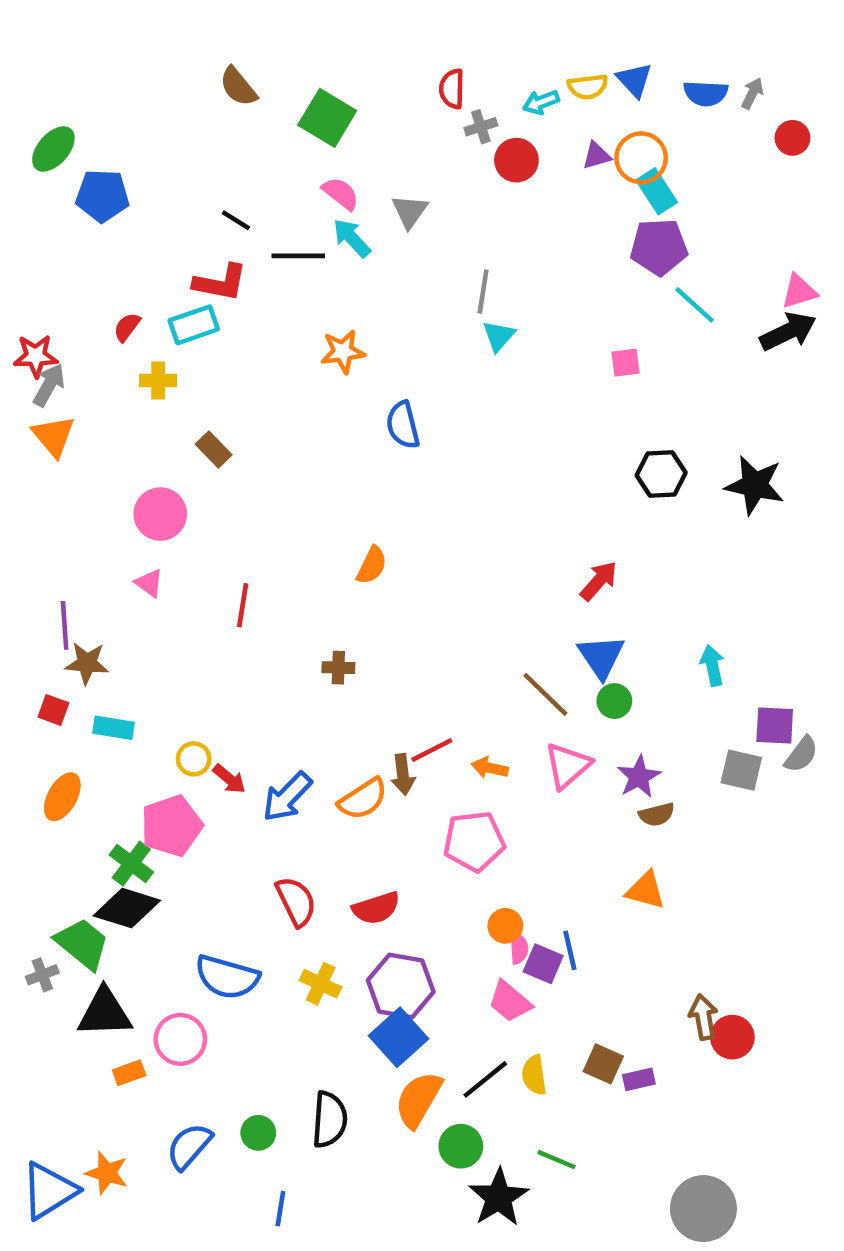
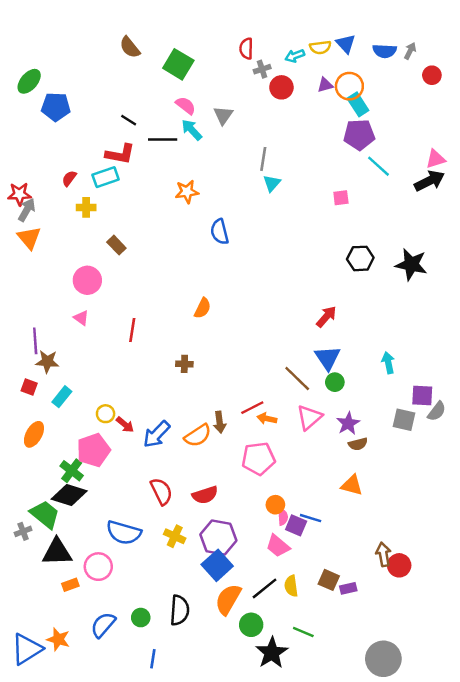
cyan rectangle: (114, 728) -> (62, 397), turned -60
red line: (432, 750) -> (252, 408), moved
blue line: (570, 950) -> (311, 518), turned -60

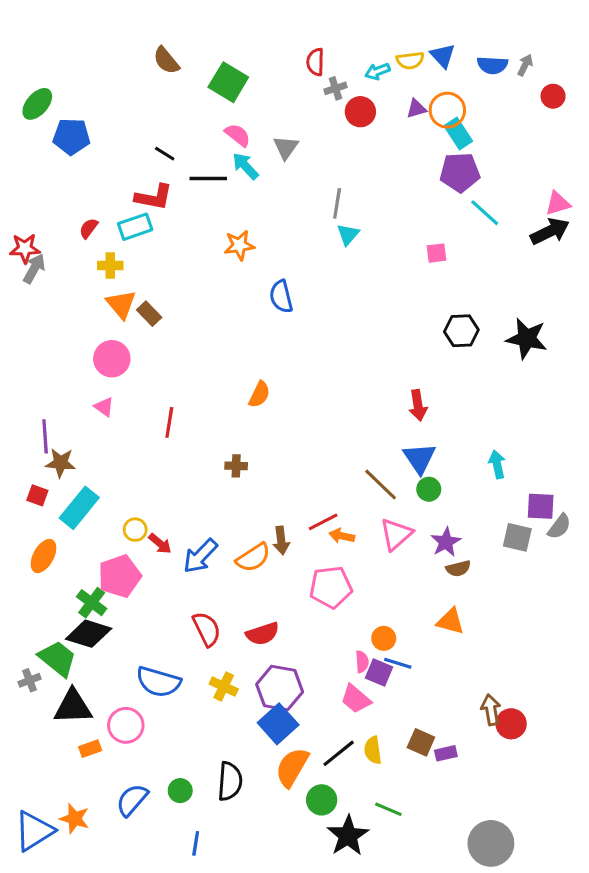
orange triangle: (29, 238) -> (121, 304), moved
red arrow: (326, 317) -> (418, 405), turned 130
cyan rectangle: (62, 397) -> (79, 508), size x1.5
orange circle: (275, 505) -> (384, 638), moved

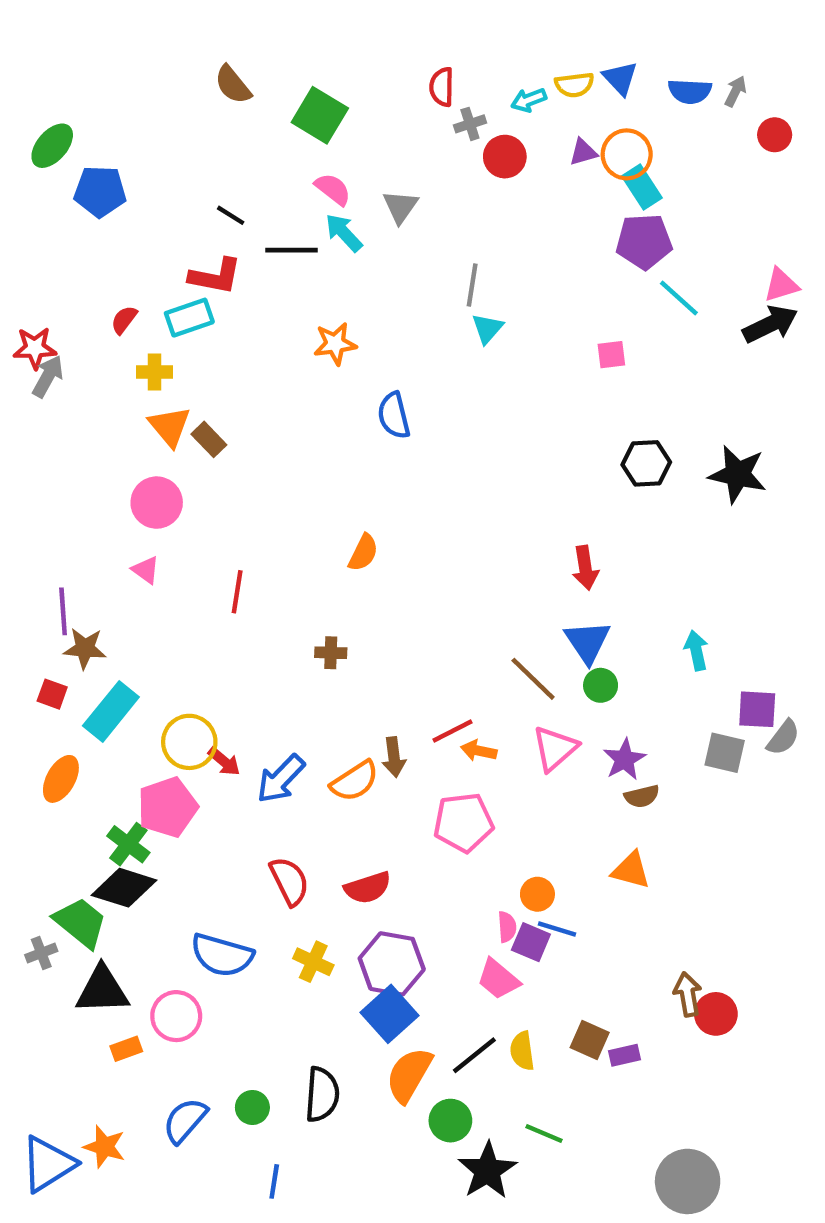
yellow circle: (135, 530) -> (189, 742), size x1.6

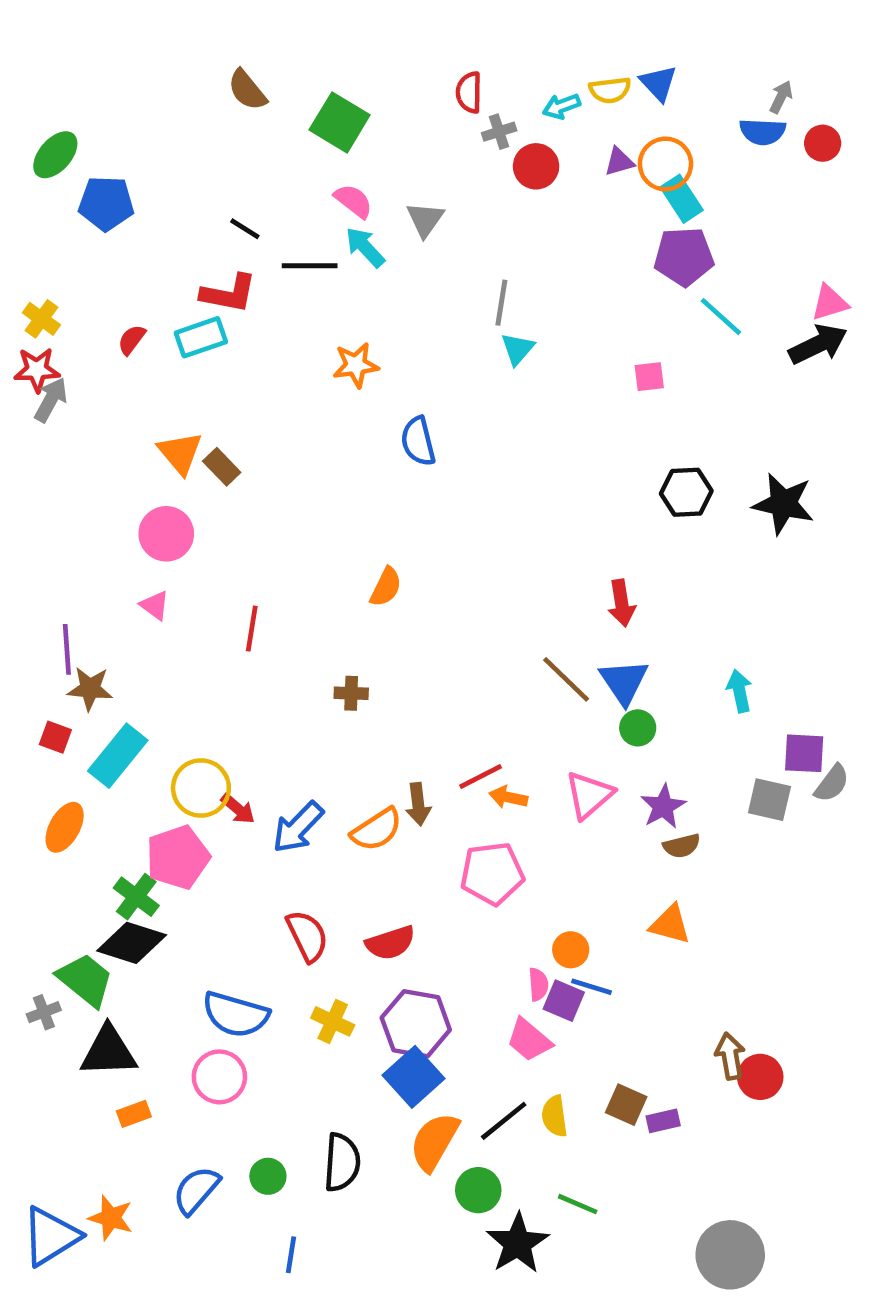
blue semicircle: (690, 91) -> (763, 132), moved
yellow cross: (154, 372) -> (41, 319), moved, turned 36
brown line: (533, 679) -> (566, 679), moved
pink circle: (176, 1016) -> (219, 1077), moved

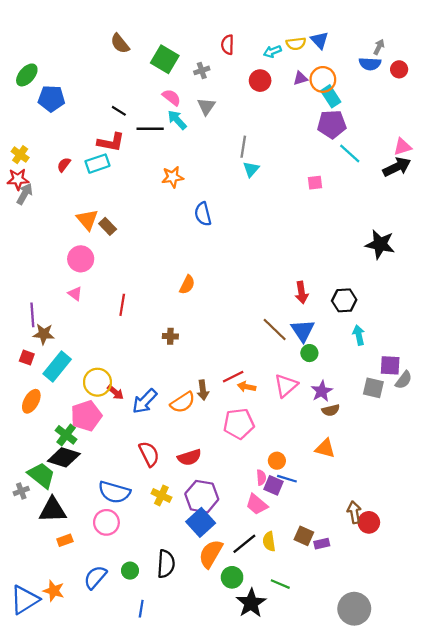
gray cross: (499, 132) -> (202, 70), moved
black hexagon: (686, 492) -> (344, 300), moved

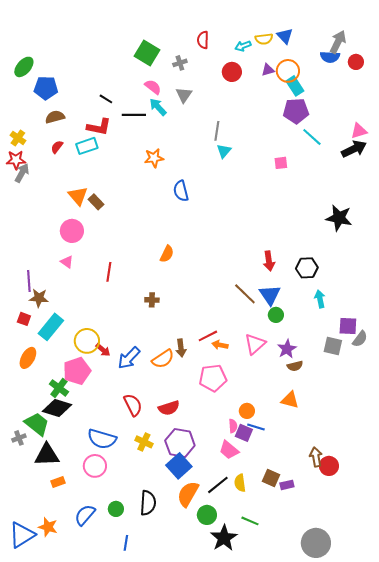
brown semicircle: (120, 44) -> (55, 117), moved, turned 114
gray arrow: (379, 47) -> (338, 42), size x1.6

